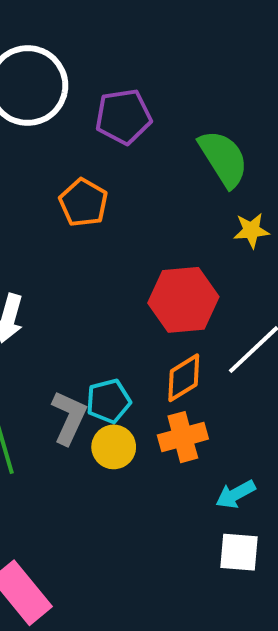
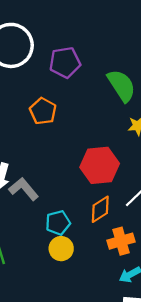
gray L-shape: (69, 418) -> (24, 189), moved, turned -64
orange cross: (183, 437) -> (121, 241), moved

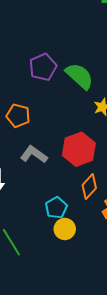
purple pentagon: (65, 62) -> (43, 67), moved
gray L-shape: (24, 189) -> (34, 154), moved

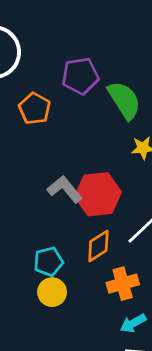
orange pentagon: (18, 116) -> (35, 109), moved
gray L-shape: (34, 154) -> (65, 189), moved

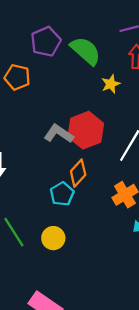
orange diamond: (98, 246) -> (78, 173), moved
yellow circle: (52, 292) -> (53, 238), moved

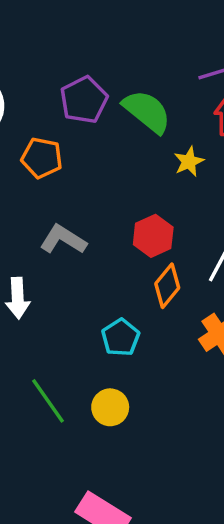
red hexagon: (86, 130) -> (153, 236), size x0.7
gray L-shape: (59, 134) -> (63, 240), moved
orange diamond: (78, 173) -> (167, 286), moved

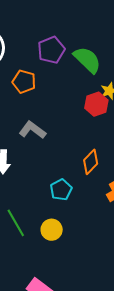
red hexagon: (153, 236) -> (96, 104), moved

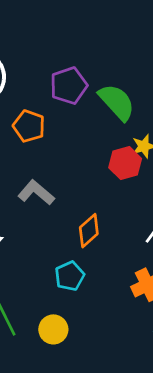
orange diamond: (91, 162) -> (89, 231), moved

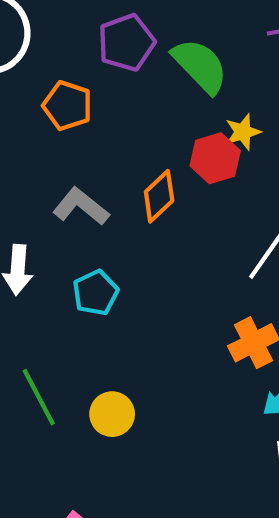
orange diamond: (89, 231) -> (159, 196), moved
cyan pentagon: (70, 276) -> (96, 293), moved

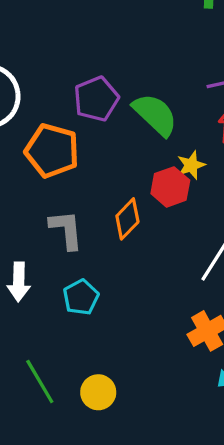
orange pentagon: (67, 106) -> (52, 151), size x1.4
gray L-shape: (81, 206) -> (66, 230), turned 48

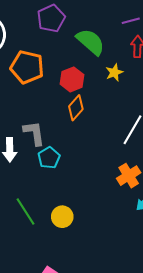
purple pentagon: (96, 99) -> (51, 18), moved
red hexagon: (170, 187) -> (72, 79), moved
gray L-shape: (66, 230) -> (34, 133), moved

